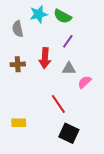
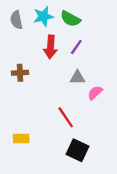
gray semicircle: (18, 29) -> (16, 20), moved
red arrow: (45, 58) -> (50, 47), moved

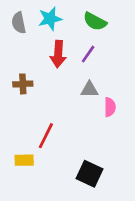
green semicircle: (70, 19) -> (95, 21), moved
pink semicircle: (95, 93) -> (110, 107), turned 133
red line: (66, 117) -> (46, 136), moved, turned 60

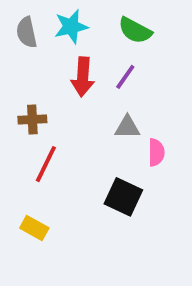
red line: (46, 136) -> (46, 164), moved
yellow rectangle: (24, 160) -> (34, 228), turned 30
black square: (89, 174) -> (123, 197), moved

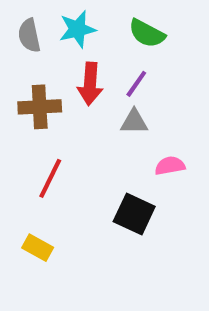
brown cross: (32, 119) -> (40, 107), moved, size x1.4
gray triangle: (127, 127) -> (134, 122), moved
pink semicircle: (156, 152) -> (170, 166), turned -100

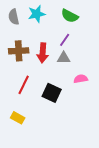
red arrow: (90, 84) -> (43, 53), moved
black square: (134, 214) -> (52, 93), moved

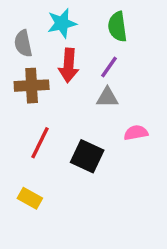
green semicircle: (70, 16) -> (117, 27), turned 54
gray semicircle: (14, 17) -> (23, 43), moved
red arrow: (43, 53) -> (69, 65), moved

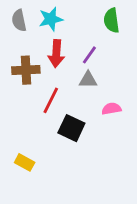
green semicircle: (117, 27) -> (111, 20), moved
gray semicircle: (23, 43) -> (19, 20), moved
red line: (40, 143) -> (51, 100), moved

